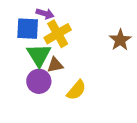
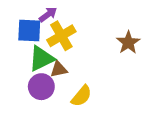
purple arrow: (45, 14) -> (48, 14), turned -54
green triangle: (39, 55) -> (41, 59), turned 36

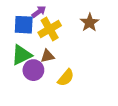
brown star: (128, 43) -> (90, 23), moved
green triangle: (41, 59) -> (22, 55), moved

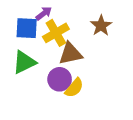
brown triangle: (47, 56) -> (71, 54), moved, size x1.5
purple circle: (33, 70) -> (60, 79), moved

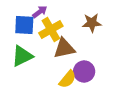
brown star: (101, 26) -> (92, 23), turned 30
purple circle: (60, 79) -> (84, 71), moved

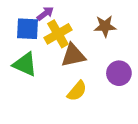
green triangle: (22, 56) -> (25, 64), turned 50
purple circle: (84, 71) -> (119, 73), moved

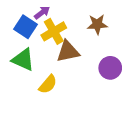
blue square: (27, 29) -> (26, 27), turned 30
yellow semicircle: (77, 91) -> (48, 84), moved

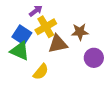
brown star: (97, 24) -> (80, 32), moved
blue square: (26, 27) -> (22, 35), moved

